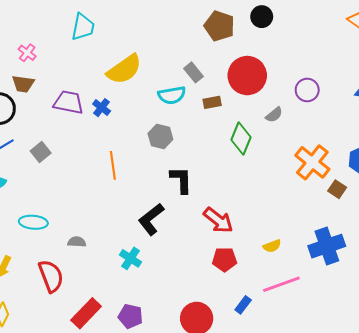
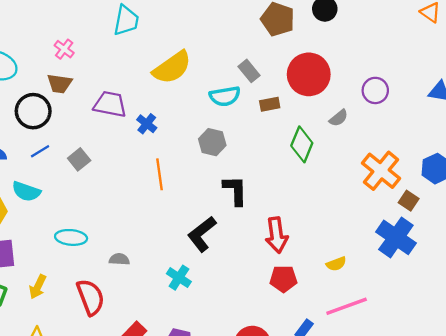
blue cross: (102, 108) -> (147, 124), moved
red arrow: (218, 220) -> (277, 235), turned 44
blue cross: (327, 246) -> (396, 237), moved, turned -36

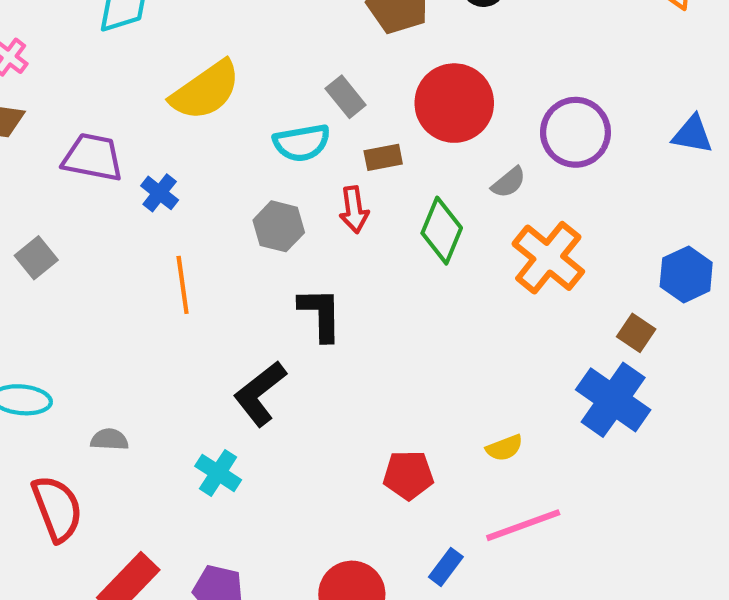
purple circle: (375, 90) -> (575, 132), size x1.4
orange cross: (381, 171) -> (548, 258), moved
red arrow: (277, 235) -> (354, 210), moved, size x0.7

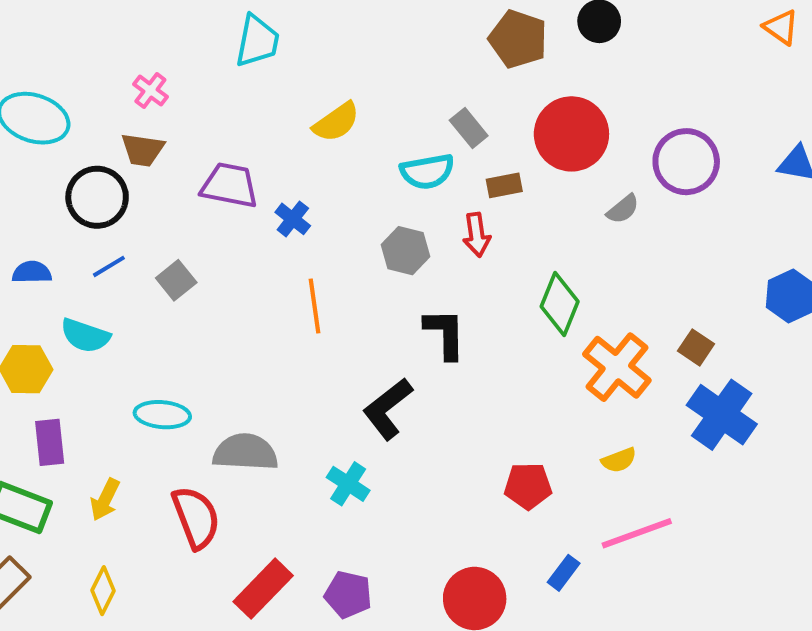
yellow semicircle: (206, 90) -> (336, 122), size x0.7
green diamond: (442, 231) -> (560, 304), moved
orange cross: (548, 258) -> (617, 367), moved
brown square: (636, 333) -> (696, 347), moved
gray semicircle: (109, 439) -> (245, 452), size x1.8

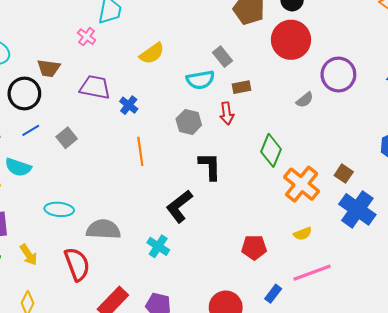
pink cross: (150, 90) -> (87, 37), moved
red circle: (571, 134) -> (291, 40), moved
yellow arrow: (105, 500) -> (29, 255), turned -60

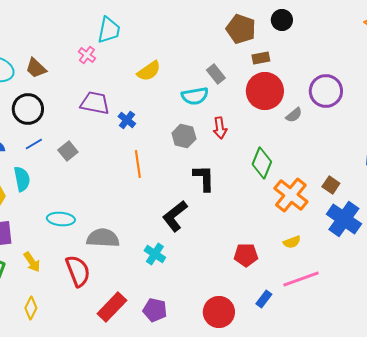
red circle: (291, 40) -> (265, 91), moved
brown trapezoid: (49, 68) -> (36, 68), moved, turned 35
brown rectangle: (241, 87) -> (261, 58), moved
cyan semicircle: (18, 167) -> (22, 179), turned -120

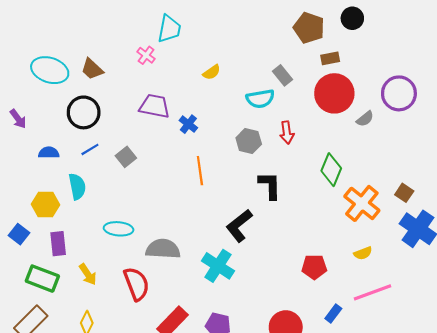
yellow semicircle: (149, 71) -> (212, 72), size x0.7
cyan cross: (155, 254) -> (218, 266), size x1.4

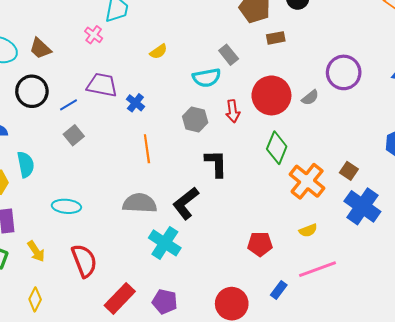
red circle: (334, 93) -> (271, 95), moved
blue line: (90, 149) -> (69, 105), moved
gray semicircle: (163, 249) -> (140, 203), moved

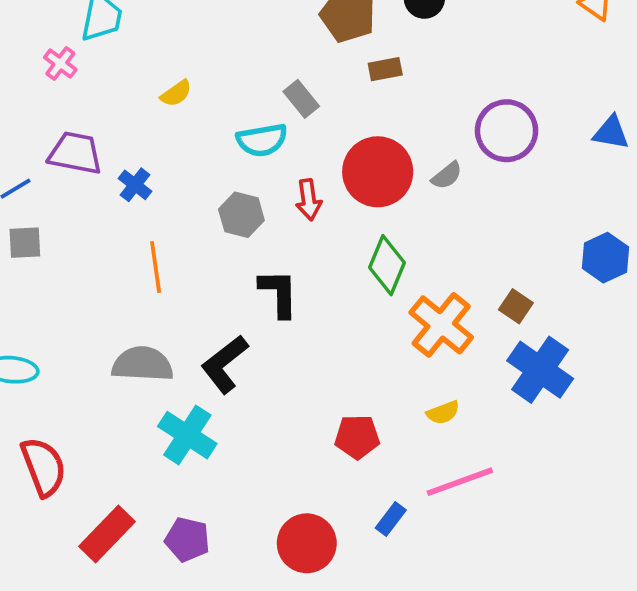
gray square: (74, 135) -> (25, 243), turned 36

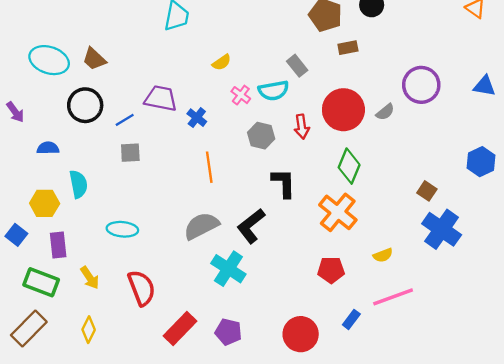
pink cross: (60, 64) -> (241, 95), moved
orange cross: (441, 325) -> (338, 212), moved
gray semicircle: (142, 364) -> (201, 226), turned -30

